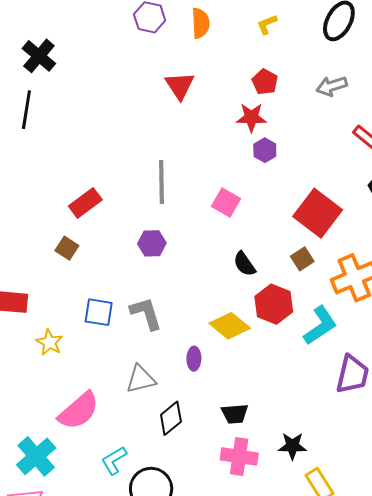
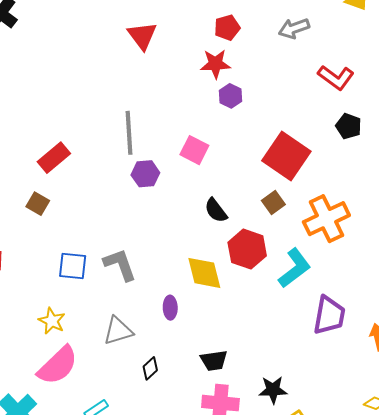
red pentagon: (265, 82) -> (227, 28), turned 30
purple hexagon: (152, 243) -> (145, 174), moved
yellow diamond: (230, 326) -> (204, 273), turned 39
yellow star: (49, 342) -> (52, 321), moved
black diamond: (171, 418) -> (150, 368), size x0.7

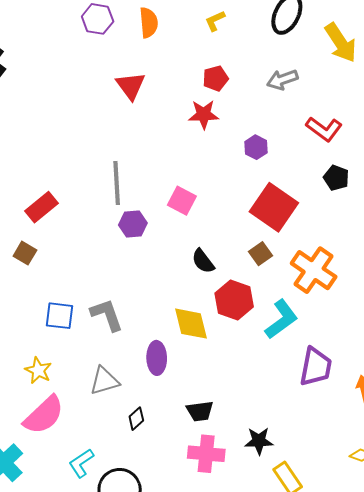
purple hexagon: (231, 96) -> (256, 147), moved
orange cross: (326, 219) -> (314, 270), turned -30
purple ellipse: (170, 308) -> (157, 358), size x1.4

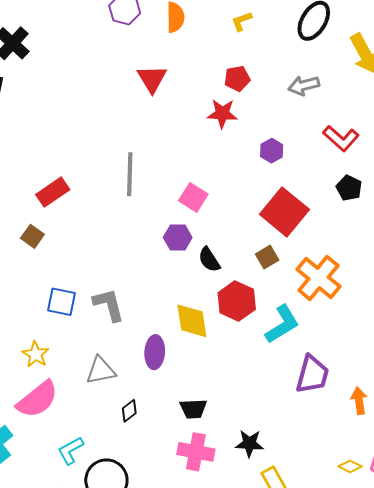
purple hexagon: (133, 224) -> (178, 237), moved

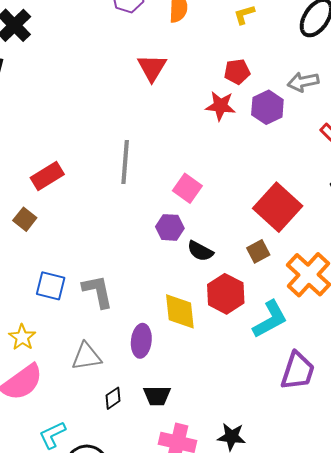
purple hexagon: (272, 151) -> (267, 107), moved, size x1.4
black semicircle: (209, 260) -> (200, 251), turned -32
black trapezoid: (193, 409) -> (157, 396), moved

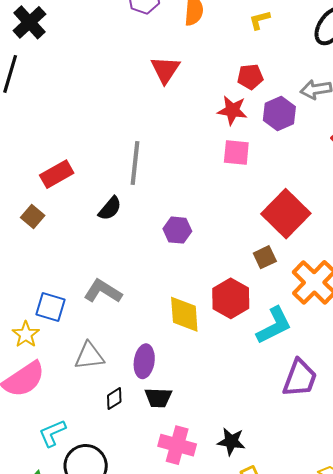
pink square: (187, 188) -> (236, 152), moved, turned -32
black semicircle: (200, 251) -> (110, 208), moved, turned -80
blue square: (51, 286) -> (50, 307), moved
gray L-shape: (98, 291) -> (103, 291), turned -48
purple ellipse: (141, 341) -> (144, 361), moved

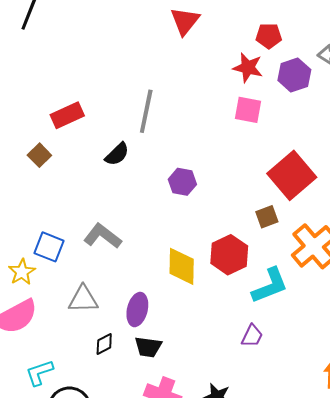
purple trapezoid: (300, 378) -> (252, 336), moved, size x0.6

